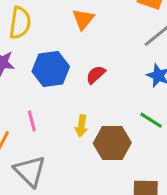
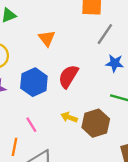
red semicircle: (96, 75) -> (68, 76), size x1.5
yellow arrow: (81, 126) -> (69, 117), turned 119

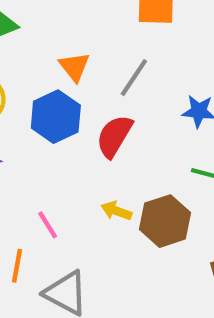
gray line: (105, 34) -> (134, 78), moved
blue hexagon: (34, 82) -> (56, 117), moved

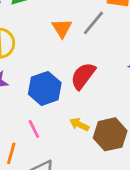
gray line: (134, 78) -> (93, 23), moved
blue hexagon: (56, 117) -> (45, 88), moved

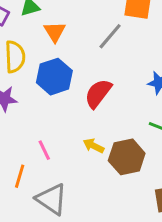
orange triangle: (62, 28) -> (55, 32), moved
blue hexagon: (45, 88) -> (54, 77), moved

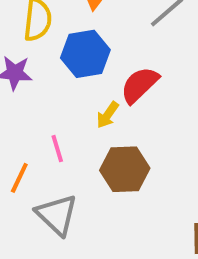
yellow arrow: (94, 146) -> (108, 115), moved, turned -90
brown hexagon: (127, 157) -> (125, 169), moved

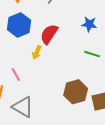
brown hexagon: (125, 169) -> (76, 92), moved

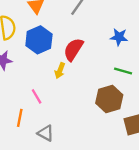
brown hexagon: (76, 92) -> (109, 99), moved
gray triangle: (23, 107) -> (46, 133), size x0.7

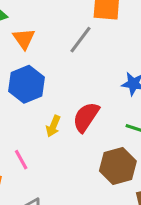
red semicircle: (73, 49) -> (86, 117), moved

